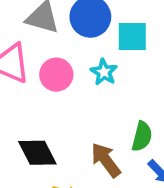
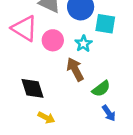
green semicircle: (142, 136) -> (101, 89), turned 30
brown arrow: (106, 160) -> (75, 69), moved

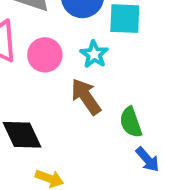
green semicircle: (101, 89) -> (131, 122), turned 114

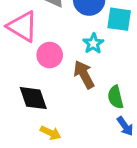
pink circle: (45, 55) -> (50, 55), moved

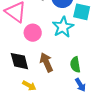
cyan star: (93, 43) -> (63, 27), size x1.5
brown arrow: (84, 75) -> (46, 62), moved

